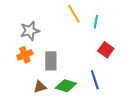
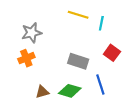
yellow line: (74, 14) -> (78, 15), turned -42
gray rectangle: (51, 61) -> (78, 61), moved, turned -72

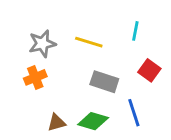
yellow line: (78, 15) -> (89, 42), moved

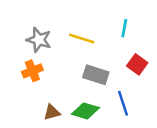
gray star: (42, 44) -> (39, 40), turned 30

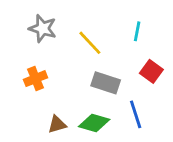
yellow line: (82, 38) -> (90, 43), turned 30
gray star: (39, 40) -> (43, 28), moved

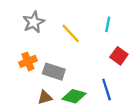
gray star: (43, 28) -> (34, 22), turned 30
gray rectangle: (106, 83) -> (54, 72), moved

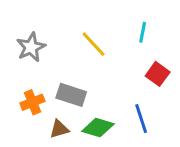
gray star: (34, 22) -> (31, 47), moved
orange cross: (28, 61) -> (32, 102), moved

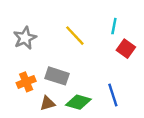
red square: (158, 74) -> (126, 49), moved

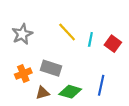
cyan line: (114, 26) -> (90, 39), moved
blue line: (113, 95) -> (101, 85), turned 30

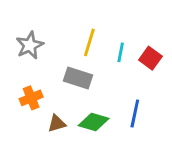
yellow line: (67, 32) -> (89, 42), turned 60
gray rectangle: (51, 68) -> (78, 78), moved

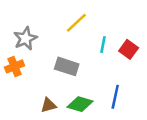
yellow line: (89, 42) -> (76, 23), moved, turned 30
orange cross: (31, 98) -> (14, 66), moved

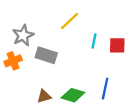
red square: (129, 49) -> (117, 45), turned -35
gray rectangle: (67, 66) -> (46, 55), moved

